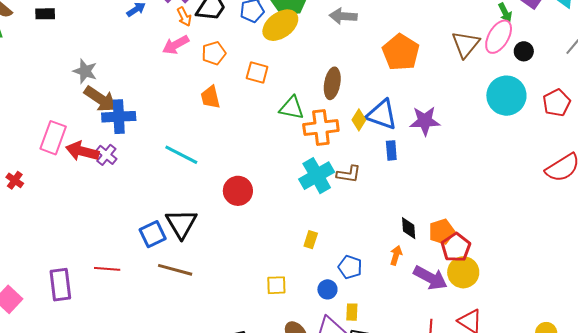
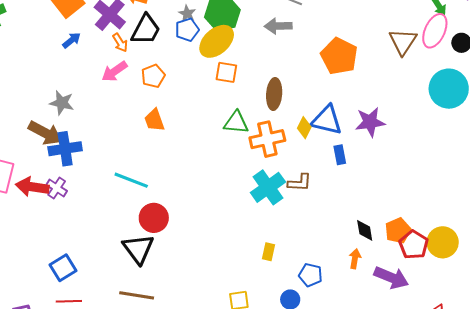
gray star: (85, 71) -> (62, 103), moved
orange square: (257, 72) -> (226, 72), moved
red circle: (238, 191) -> (154, 218), moved
blue square: (153, 234) -> (63, 268), moved
yellow circle: (463, 272) -> (443, 242), moved

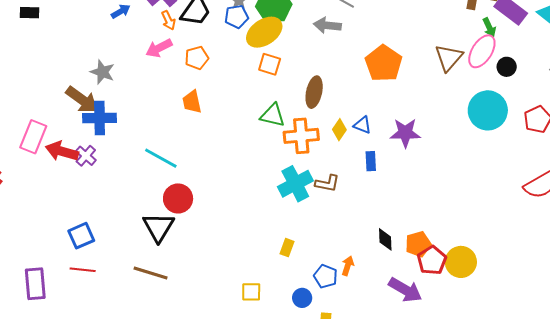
blue triangle: (327, 120) -> (362, 125), size x0.6
orange arrow: (355, 259) -> (348, 266), moved

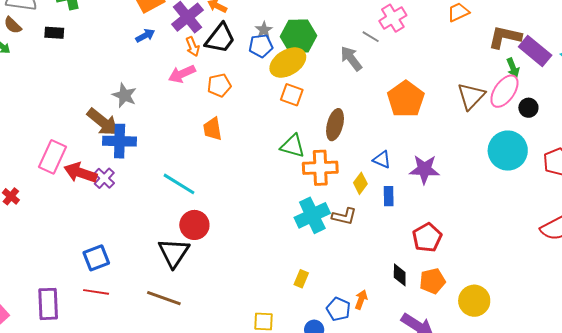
gray arrow: (327, 25) -> (351, 58), turned 44
yellow diamond: (339, 130) -> (360, 183), moved
red pentagon: (432, 260) -> (427, 238), moved

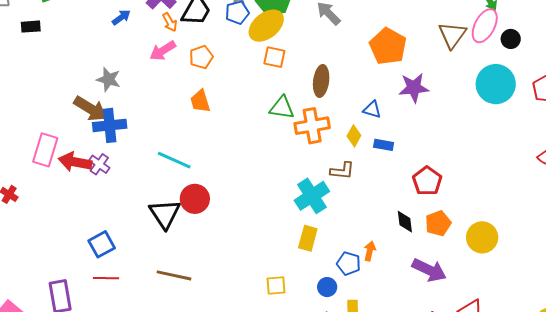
purple star: (424, 169) -> (414, 88), moved
blue rectangle: (389, 196) -> (384, 145), turned -72
cyan cross: (312, 215) -> (312, 196), moved
black triangle: (174, 253) -> (165, 214), moved
yellow rectangle: (301, 279) -> (308, 238), size x1.4

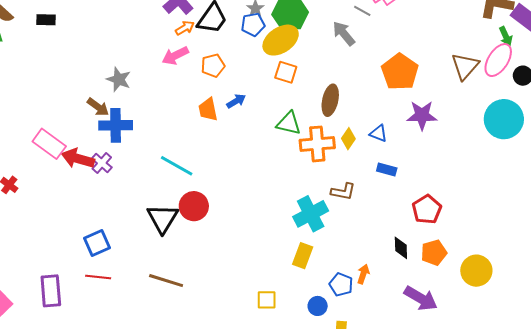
blue arrow: (121, 17) -> (236, 101), moved
orange arrow: (170, 22) -> (185, 28), turned -96
brown arrow: (90, 109) -> (98, 107), size x0.7
yellow diamond: (354, 136) -> (348, 139), moved
pink rectangle: (45, 150) -> (49, 144), turned -76

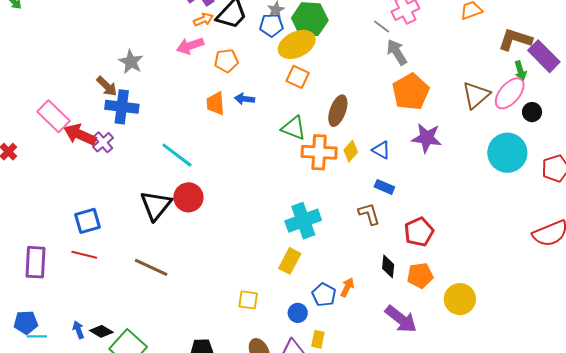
gray arrow: (344, 34) -> (397, 52), moved
blue arrow: (236, 101) -> (245, 99), turned -150
brown L-shape: (343, 192) -> (369, 214), moved, turned -125

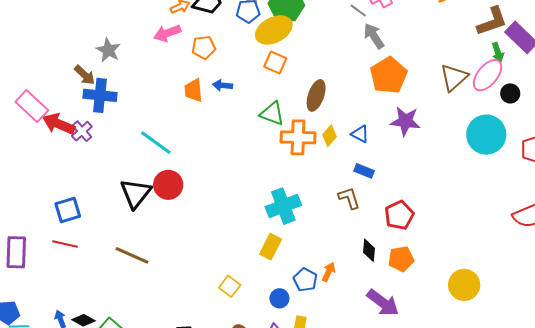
brown L-shape: (515, 40) -> (492, 21), turned 144
yellow circle: (460, 299) -> (464, 285), moved
yellow square: (248, 300) -> (230, 286), turned 30

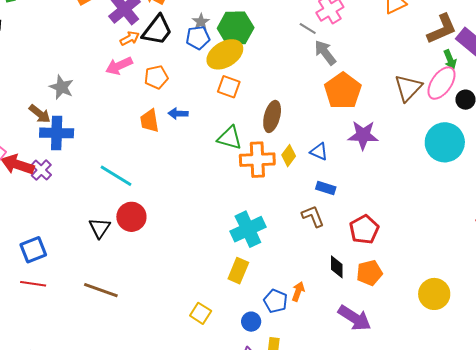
black triangle: (136, 193) -> (100, 228), size x0.7

